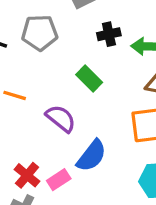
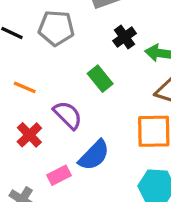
black cross: (109, 34) -> (125, 37), turned -30
red cross: (27, 175) -> (29, 135), moved

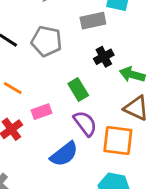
purple semicircle: (68, 115) -> (85, 123), moved
pink rectangle: (59, 175) -> (42, 112), moved

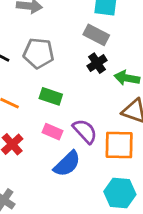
gray rectangle: (93, 21) -> (96, 35), moved, turned 45
green rectangle: (78, 89) -> (51, 96), moved, turned -35
pink rectangle: (42, 112) -> (52, 132), moved, turned 48

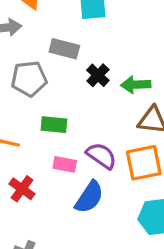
gray rectangle: (96, 35) -> (64, 49), moved

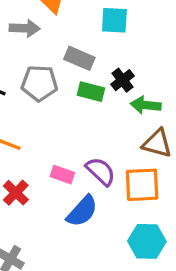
black cross: (98, 75) -> (123, 80), moved
green rectangle: (54, 125) -> (91, 92), moved

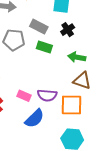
black cross: (123, 80) -> (68, 30), moved
purple semicircle: (101, 171) -> (47, 95), turned 138

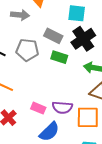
black cross: (68, 30) -> (83, 39), size x1.6

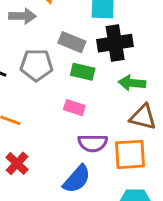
black cross: (83, 39) -> (115, 43), turned 30
pink rectangle: (38, 108) -> (74, 108), moved

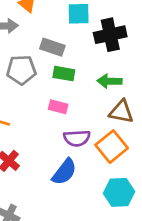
black cross: (115, 43) -> (110, 35), moved
orange square: (130, 154) -> (112, 147), turned -32

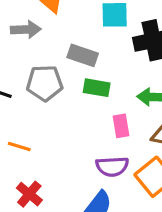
pink rectangle: (58, 107) -> (121, 126), moved, turned 66

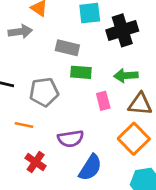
gray pentagon: (45, 83) -> (44, 92), moved
purple semicircle: (112, 166) -> (71, 139), moved

